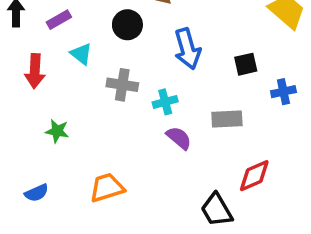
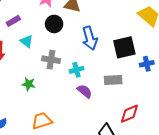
black square: (246, 64) -> (124, 47), size x1.6
green star: (57, 131) -> (29, 84), moved

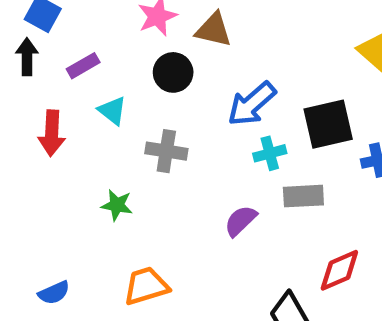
blue arrow: (90, 38) -> (252, 104), turned 65
cyan cross: (76, 70) -> (270, 153), moved
purple semicircle: (85, 91) -> (241, 221), turned -84

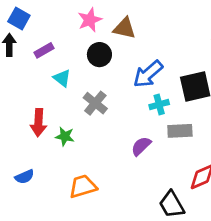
red arrow: (52, 133) -> (38, 123), moved
gray cross: (166, 151) -> (95, 103), turned 30
blue semicircle: (54, 293) -> (25, 177), moved

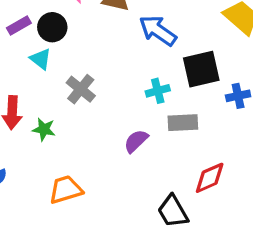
black circle: (99, 55) -> (52, 27), moved
blue arrow: (148, 74) -> (158, 31), moved, turned 76

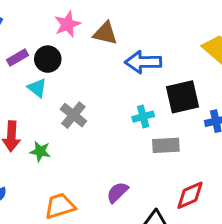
blue arrow: (158, 31) -> (143, 62), turned -36
purple semicircle: (136, 141) -> (117, 192), moved

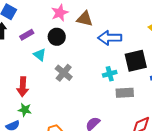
black circle: (48, 59) -> (57, 37), moved
green star: (40, 151) -> (25, 110), moved

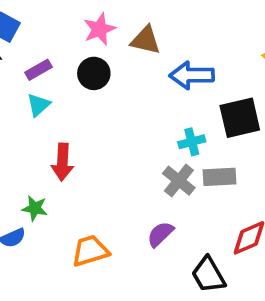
cyan triangle: (40, 55) -> (38, 105), moved, turned 40
gray cross: (64, 73) -> (179, 181), moved
red arrow: (23, 87) -> (62, 162), moved

